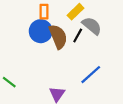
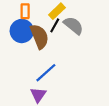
black line: (78, 36) -> (55, 25), moved
blue line: (91, 75) -> (46, 73), moved

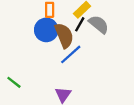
blue line: (46, 73) -> (71, 54), moved

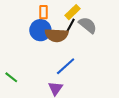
brown semicircle: (64, 35) -> (57, 35), turned 115
blue line: (71, 54) -> (66, 66), moved

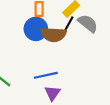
blue line: (66, 66) -> (46, 75), moved, turned 30

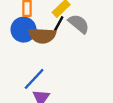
blue line: (46, 75) -> (34, 79), turned -35

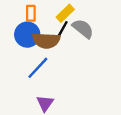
blue line: (34, 79) -> (38, 68), moved

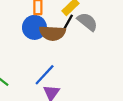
blue line: (38, 68) -> (45, 75), moved

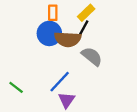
gray semicircle: (87, 22) -> (92, 56), moved

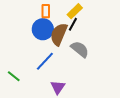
brown semicircle: (68, 39) -> (59, 34), turned 110
blue line: (60, 82) -> (45, 61), moved

